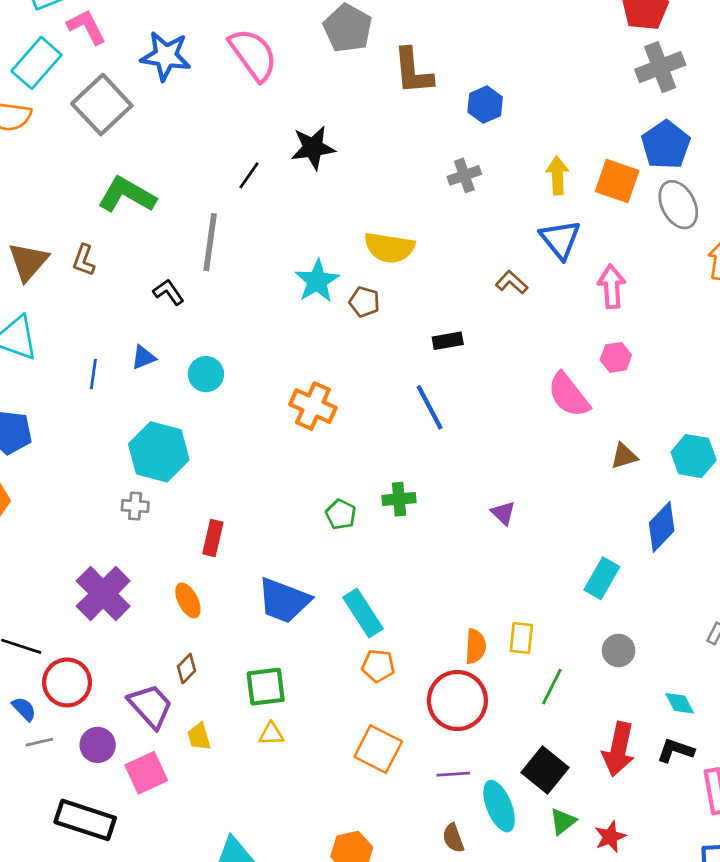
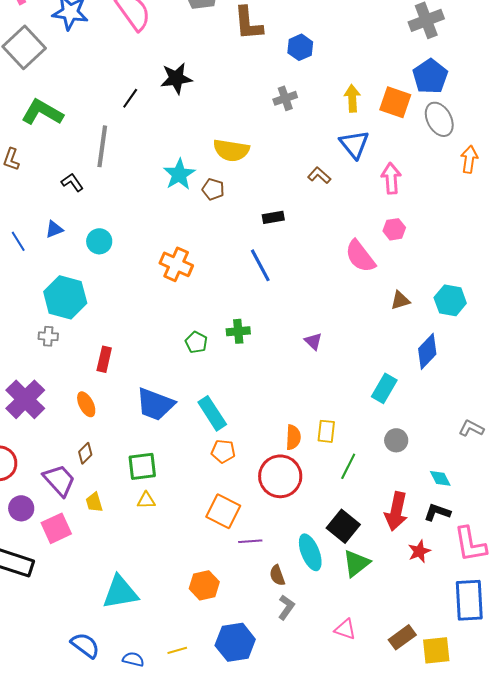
blue line: (93, 374) -> (18, 241), turned -40
purple line: (453, 774) -> (250, 541), moved
green triangle: (563, 821) -> (356, 563), size x1.4
red star: (610, 837) -> (419, 551), moved

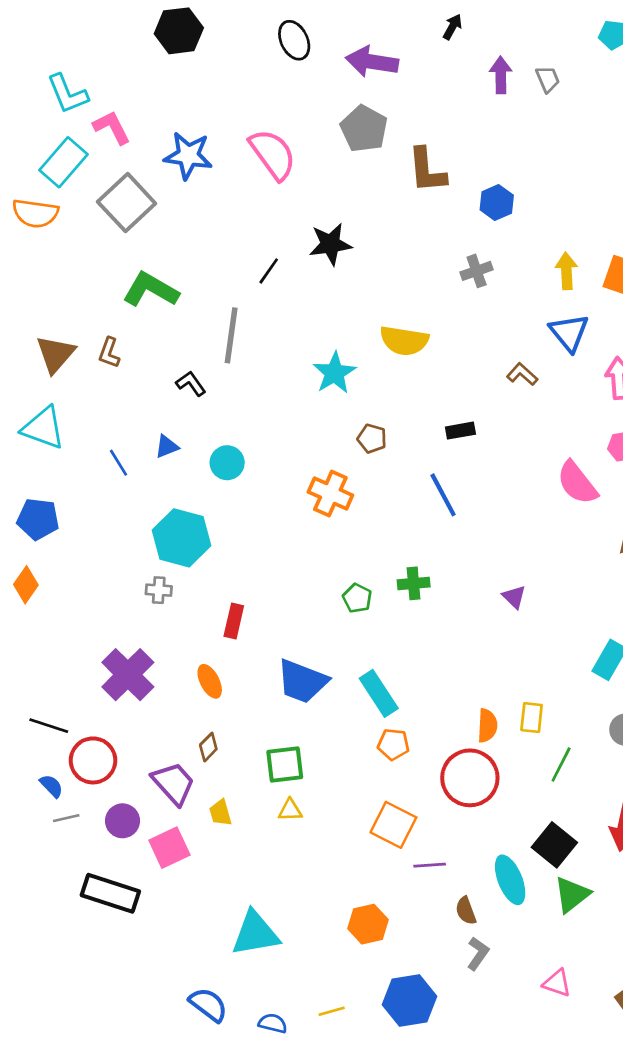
brown pentagon: (213, 189) -> (372, 439), moved

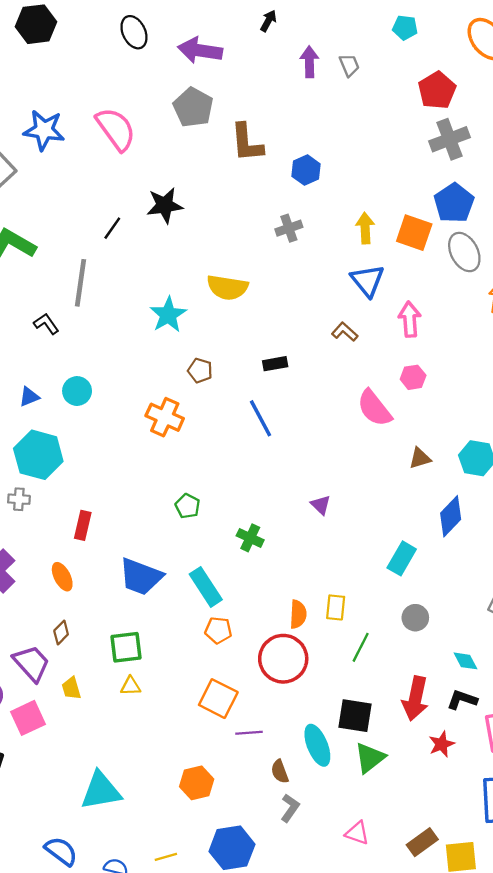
brown L-shape: (522, 374) -> (345, 332), moved
blue triangle: (167, 447) -> (29, 397), moved
green cross: (414, 583) -> (250, 538), moved, turned 30
black square: (554, 845) -> (355, 716), turned -30

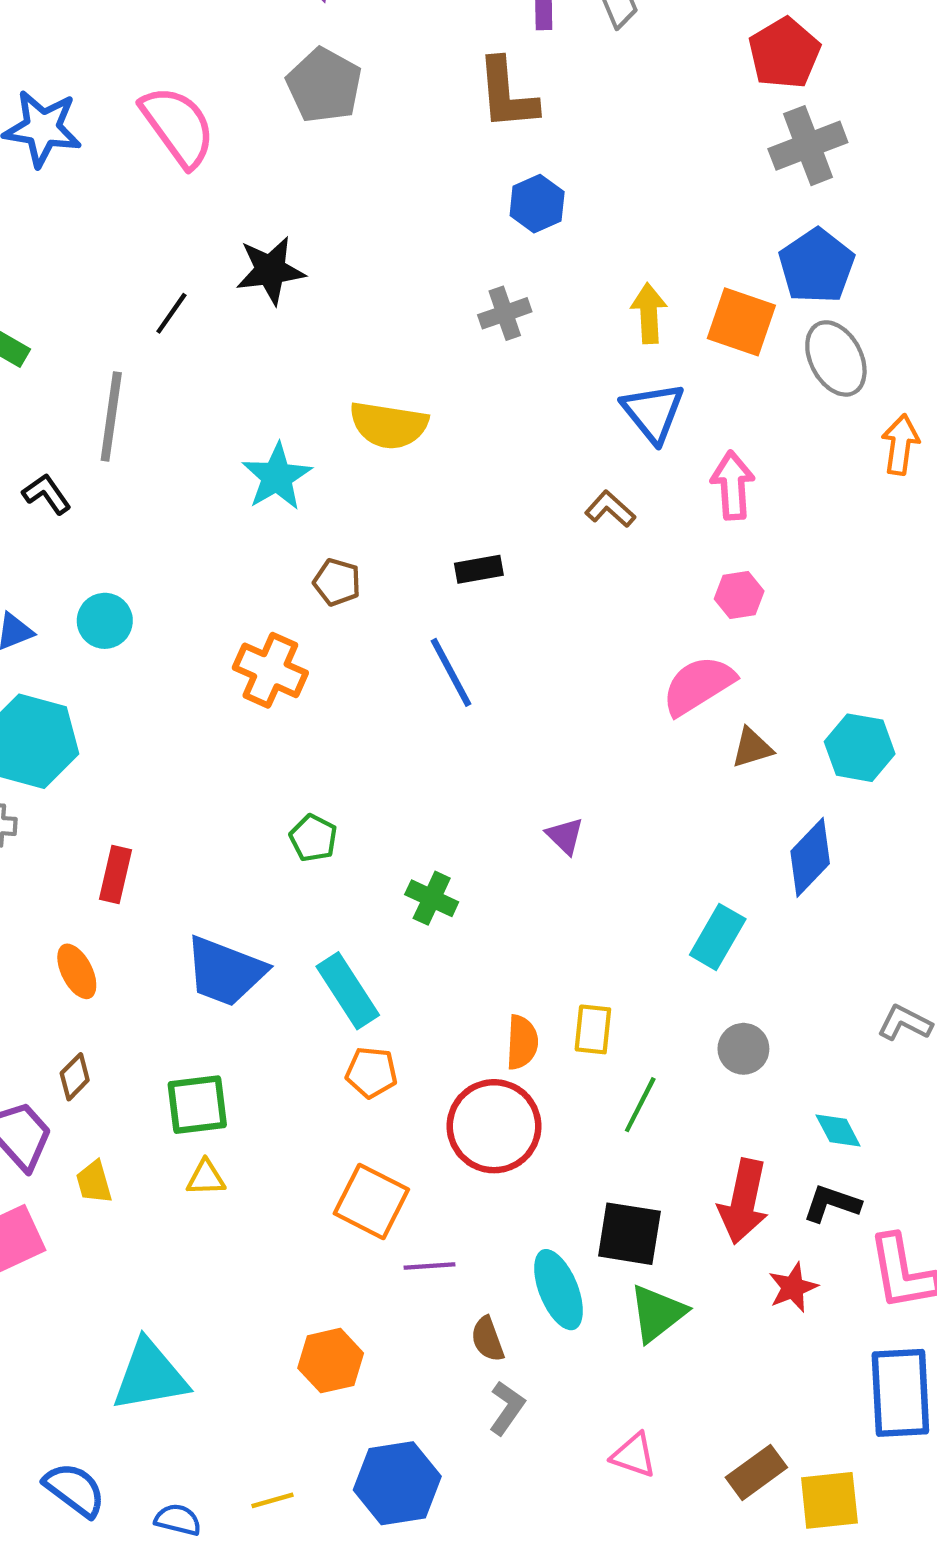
brown L-shape: (247, 143) -> (507, 94), moved
pink semicircle: (374, 408) -> (698, 685), moved, turned 96

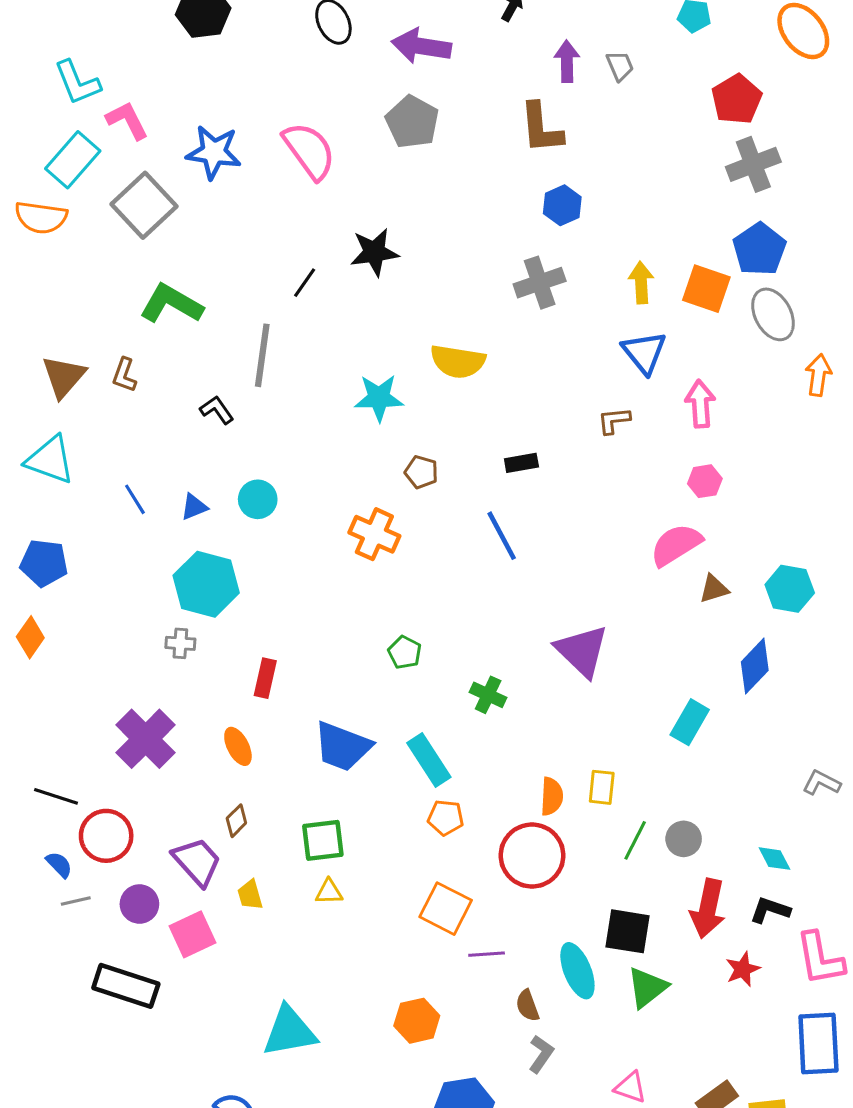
gray cross: (505, 313) -> (540, 283), size x1.4
cyan star: (277, 477) -> (379, 398), turned 30
brown L-shape: (610, 509) -> (614, 421), turned -48
purple triangle: (565, 836) -> (582, 651), size x2.0
gray circle: (743, 1049) -> (684, 839), moved

